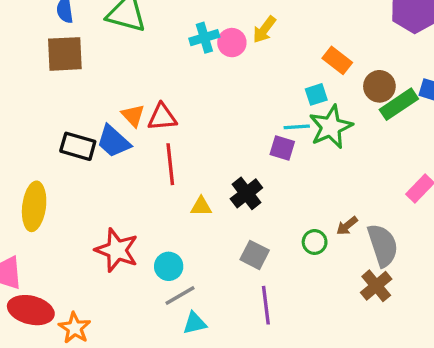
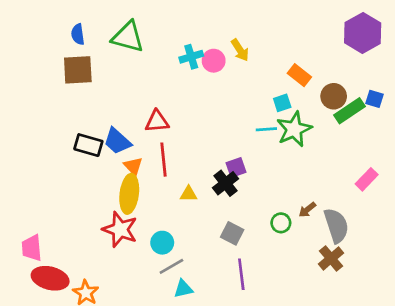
yellow arrow: (264, 30) -> (240, 50), turned -70
orange triangle: (133, 116) -> (133, 166), moved
purple square: (282, 148) -> (236, 167), moved, turned -36
yellow ellipse: (34, 206) -> (129, 194), moved

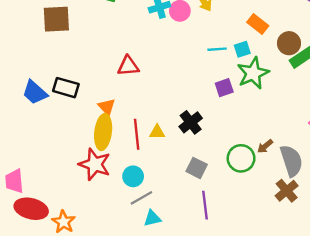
cyan line: (266, 129) -> (217, 49), moved
blue trapezoid: (117, 141) -> (35, 92), moved
red line: (164, 160) -> (137, 134), moved
purple square: (236, 167) -> (224, 88), moved
green circle: (281, 223) -> (241, 158), size x1.5

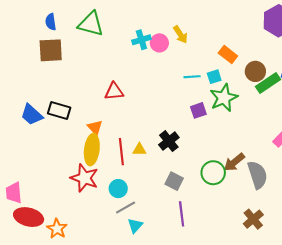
brown arrow: (265, 146) -> (234, 162), size x1.5
brown cross: (287, 191) -> (253, 219), moved
cyan triangle: (152, 218) -> (135, 225), turned -35

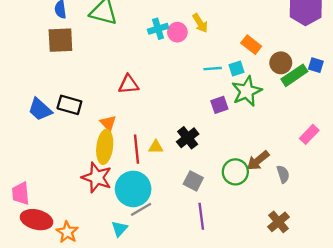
gray semicircle: (257, 175) -> (283, 174), size x0.6
cyan circle: (118, 189) -> (133, 189), size x1.8
cyan triangle: (135, 225) -> (119, 229), moved

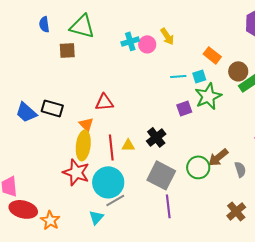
brown square: (60, 40) -> (67, 50), moved, size x0.7
red triangle: (129, 84) -> (104, 102), moved
gray square: (193, 181) -> (161, 175), size x1.6

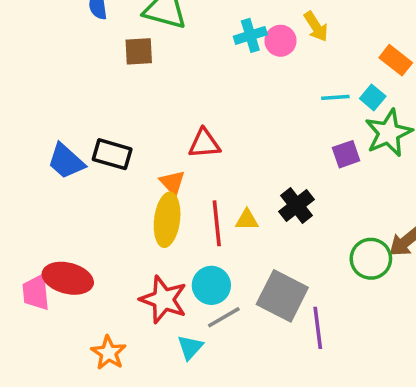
cyan square: (199, 76) -> (373, 97), turned -32
red star: (76, 172) -> (164, 300), moved
gray square: (161, 175) -> (282, 296), moved
cyan circle: (108, 182) -> (211, 285), size x0.7
red ellipse: (23, 209) -> (68, 278), moved

